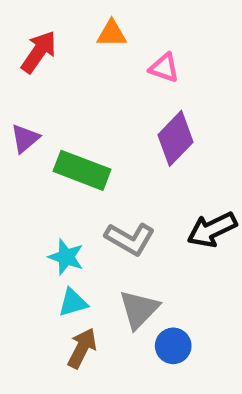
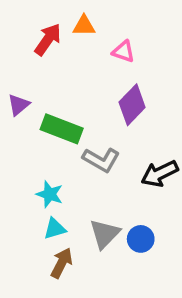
red arrow: (39, 52) -> (48, 39), moved
gray L-shape: (130, 239) -> (101, 160), moved
blue circle: (173, 346) -> (141, 239), moved

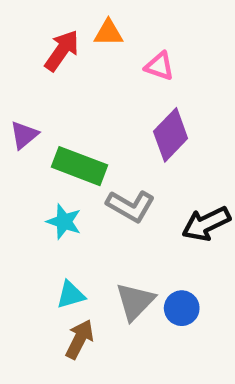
cyan star: (50, 194) -> (64, 222), moved

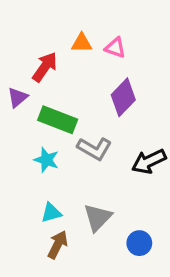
orange triangle: (108, 33) -> (82, 43), moved
red arrow: (62, 51) -> (45, 67), moved
blue circle: (182, 308) -> (139, 243), moved

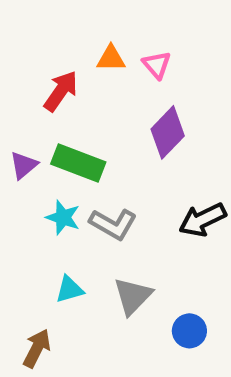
pink triangle: (115, 48) -> (157, 65), turned 30
purple triangle: (18, 97) -> (24, 165), moved
gray L-shape: (94, 149) -> (113, 224), moved
brown arrow: (58, 245) -> (37, 348), moved

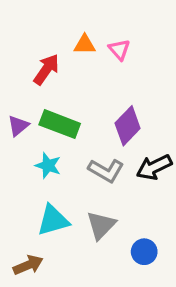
purple diamond: (168, 132) -> (128, 126), moved
gray L-shape: (113, 224) -> (106, 171), moved
cyan triangle: (69, 289) -> (53, 220), size x1.5
brown arrow: (37, 348) -> (28, 265), turned 40

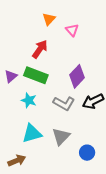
orange triangle: (85, 45) -> (49, 19), moved, turned -48
red arrow: (46, 69) -> (40, 49), moved

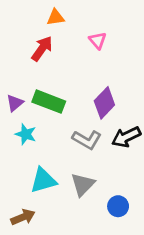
orange triangle: (49, 19) -> (56, 17), moved, turned 40
red arrow: (40, 49) -> (42, 49), moved
cyan star: (29, 100) -> (26, 134), moved

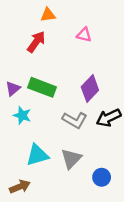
pink triangle: (98, 40) -> (84, 35), turned -35

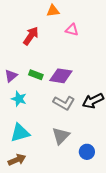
orange triangle: (48, 15) -> (53, 11), moved
green rectangle: (42, 87) -> (36, 75), size x0.6
purple diamond: (90, 89) -> (61, 76), moved, turned 55
cyan triangle: (37, 155) -> (20, 133), moved

